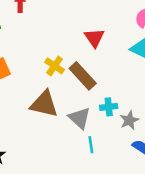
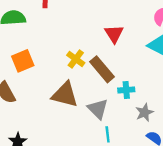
cyan cross: (109, 107) -> (126, 90), moved

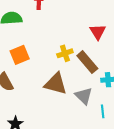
yellow cross: (76, 59) -> (65, 53), turned 35
cyan line: (108, 134) -> (103, 111), moved

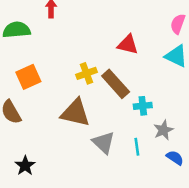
red triangle: (98, 32) -> (128, 45), turned -42
gray triangle: (84, 96) -> (104, 143), moved

